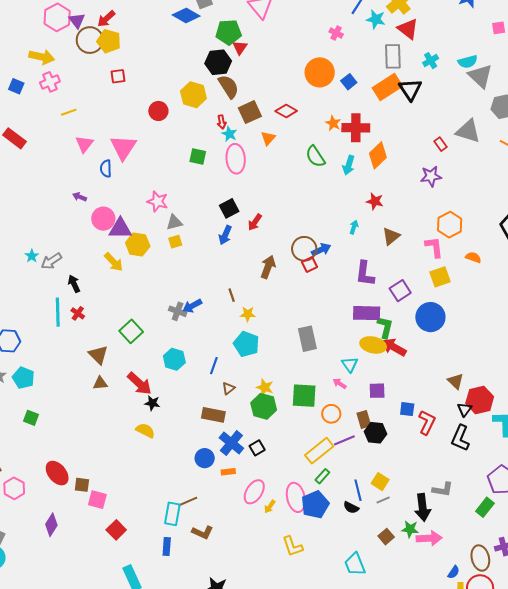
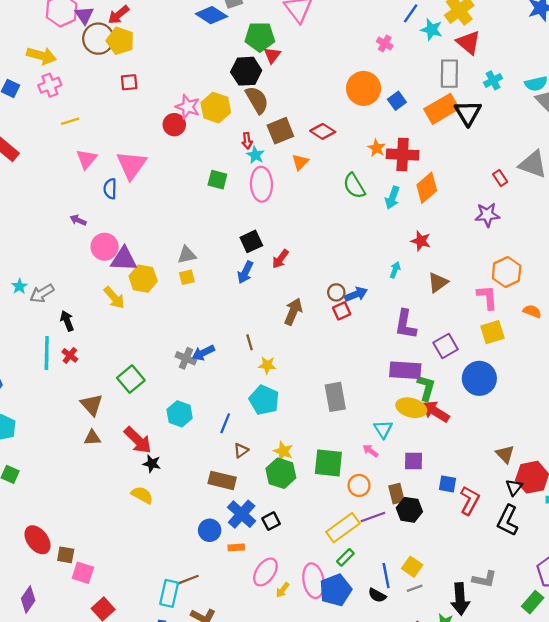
pink star: (158, 201) -> (188, 107), moved
brown circle: (304, 249) -> (336, 292), size x0.6

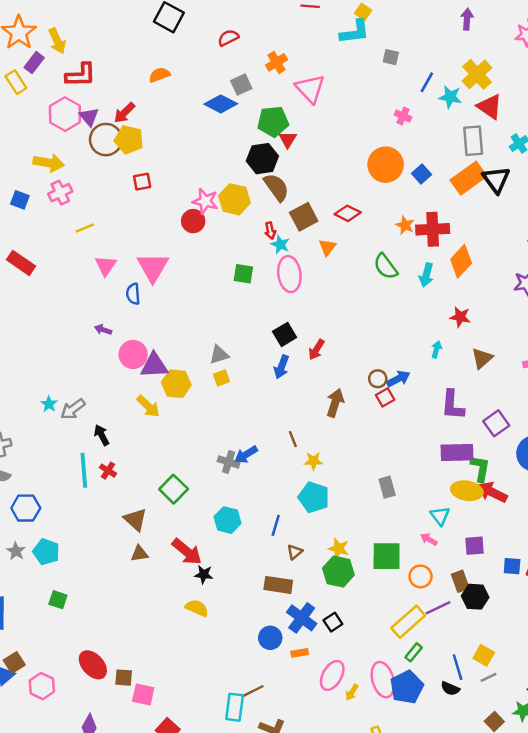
gray rectangle: (335, 397) -> (387, 487), size x0.7

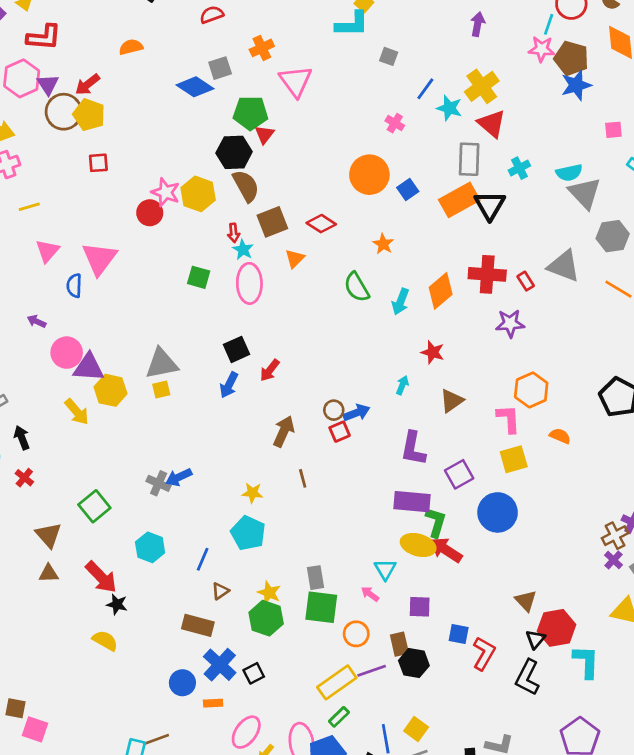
red cross: (433, 229) -> (487, 274), moved
gray triangle: (219, 355) -> (162, 364), size x1.5
brown line: (293, 439) -> (303, 478), moved
gray rectangle: (387, 487) -> (315, 578), moved

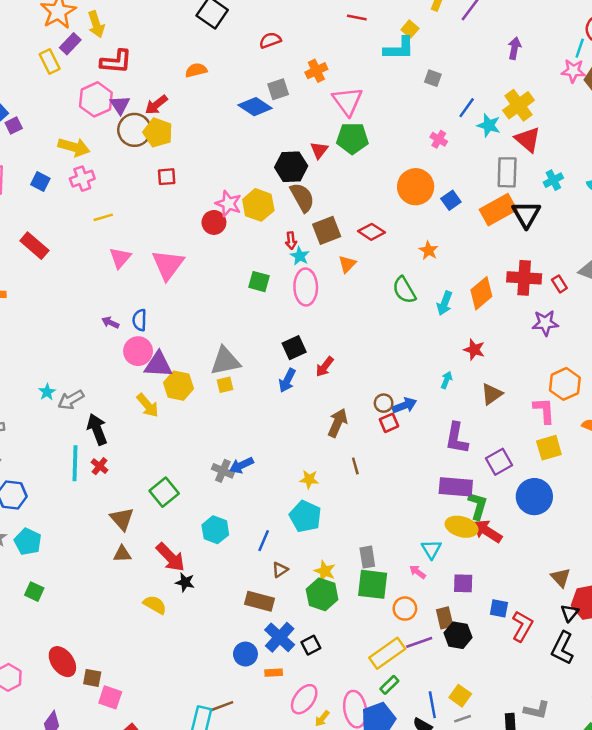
green pentagon: (250, 113) -> (352, 138), moved
blue semicircle: (74, 286) -> (140, 320), moved
black arrow: (22, 438) -> (97, 429), size x1.4
yellow semicircle: (105, 641) -> (155, 605), moved

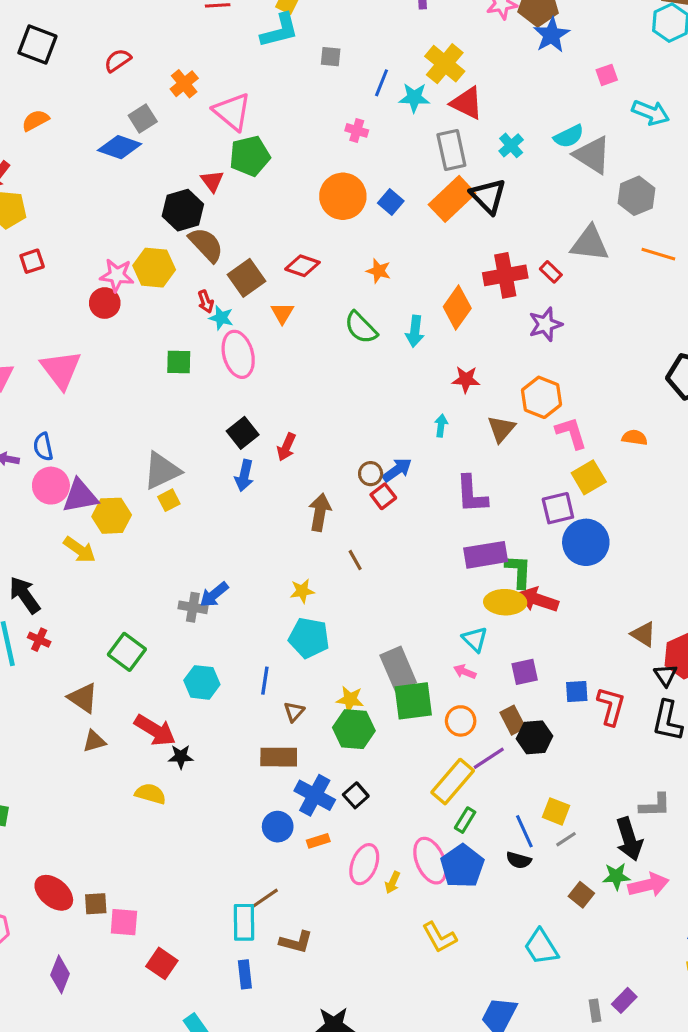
orange hexagon: (565, 384) -> (542, 397), moved
purple square: (499, 462) -> (558, 508), moved, turned 30
gray rectangle: (367, 557) -> (398, 669), size x1.5

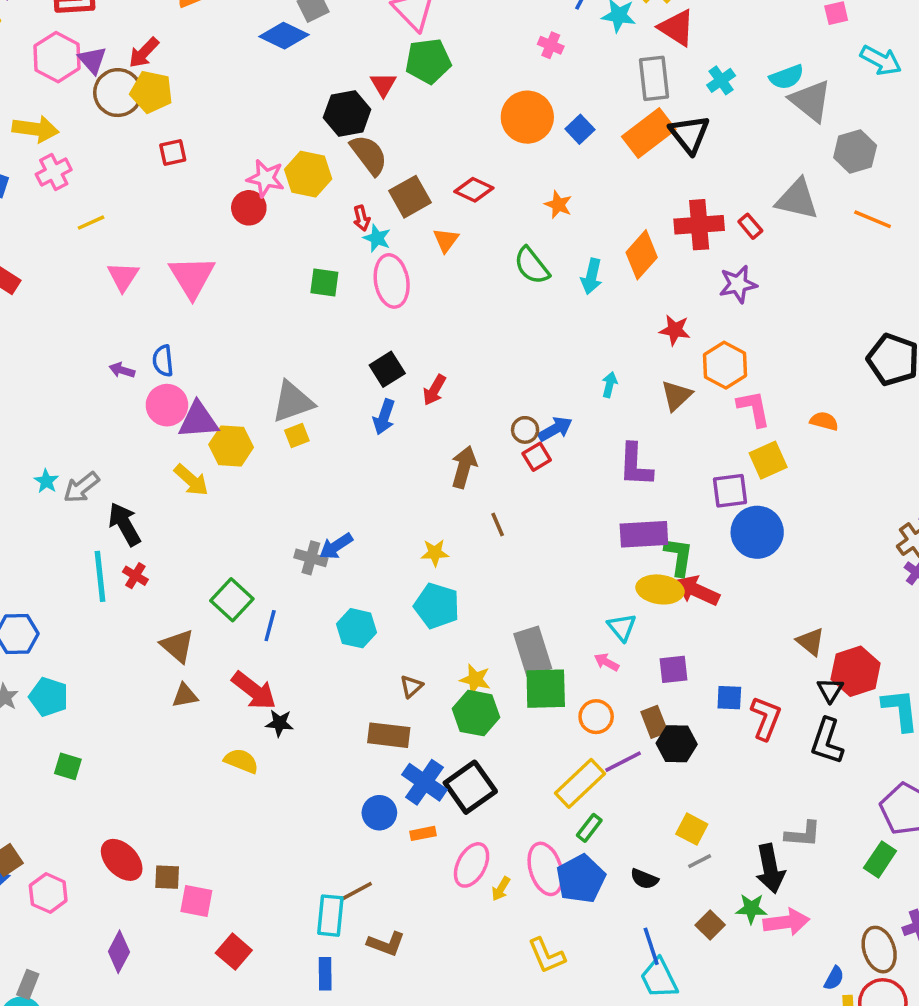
red star: (466, 379) -> (675, 330), moved
blue line: (265, 681) -> (270, 626), moved
cyan hexagon: (202, 682) -> (357, 628), moved
black square: (356, 795) -> (470, 787), size x1.8
blue line: (524, 831) -> (651, 946), moved

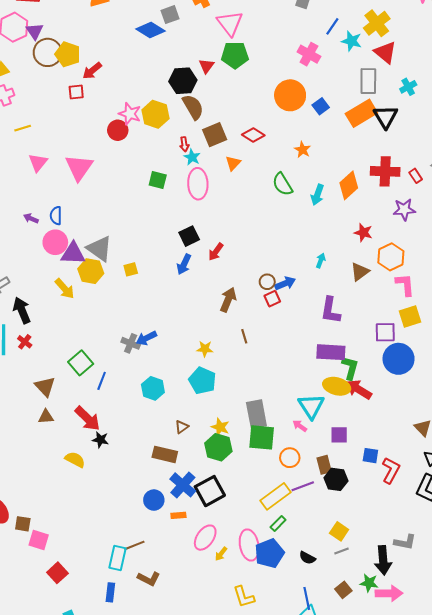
pink cross: (551, 45) -> (309, 54), size x1.5
red arrow: (144, 53) -> (92, 71), moved
gray triangle: (293, 402) -> (99, 249), moved, turned 48
cyan triangle: (622, 627) -> (311, 406), size x1.5

